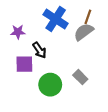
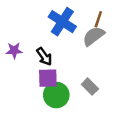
purple star: (18, 32) -> (14, 50), moved
purple square: (24, 64) -> (48, 78), moved

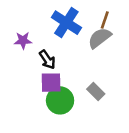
purple star: (14, 50) -> (23, 40), moved

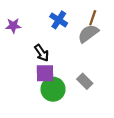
blue cross: (66, 23) -> (59, 20), size x0.7
purple star: (23, 40) -> (13, 26), moved

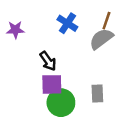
gray rectangle: (85, 81) -> (97, 94), turned 42

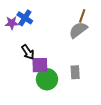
blue cross: (67, 23) -> (25, 18), moved
black arrow: (48, 61) -> (28, 52), moved

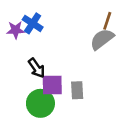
gray rectangle: (75, 72) -> (77, 90), moved
green circle: (47, 79) -> (40, 103), moved

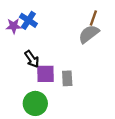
green circle: (40, 103) -> (35, 103), moved

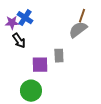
black arrow: (32, 59) -> (19, 41), moved
gray rectangle: (67, 78) -> (59, 56), moved

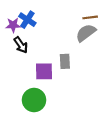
brown line: (82, 16) -> (90, 17), turned 64

